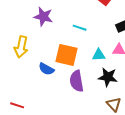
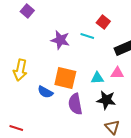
purple star: (43, 17) -> (60, 40), moved
cyan line: (80, 28) -> (87, 36), moved

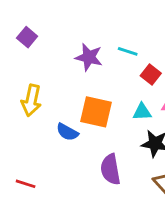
purple square: (27, 11) -> (27, 37), moved
red square: (103, 22) -> (151, 74), moved
purple semicircle: (75, 104) -> (110, 169), moved

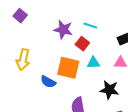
red square: (151, 74) -> (82, 44), moved
cyan triangle: (142, 112) -> (93, 63), moved

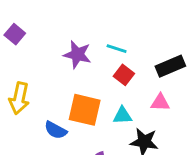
red square: (82, 44) -> (124, 75), moved
cyan triangle: (93, 63) -> (122, 116), moved

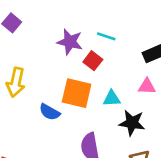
red square: (124, 75) -> (93, 61), moved

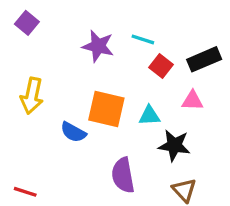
red square: (93, 61) -> (161, 66), moved

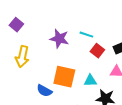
yellow arrow: (32, 96) -> (22, 57), moved

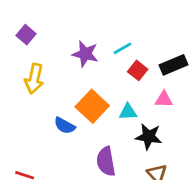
cyan line: (86, 35) -> (122, 48), turned -48
orange square: (64, 77) -> (92, 106), turned 30

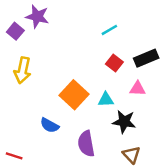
cyan line: (122, 48) -> (109, 30), moved
purple star: (85, 54) -> (37, 17), moved
blue semicircle: (65, 126) -> (50, 125), moved

